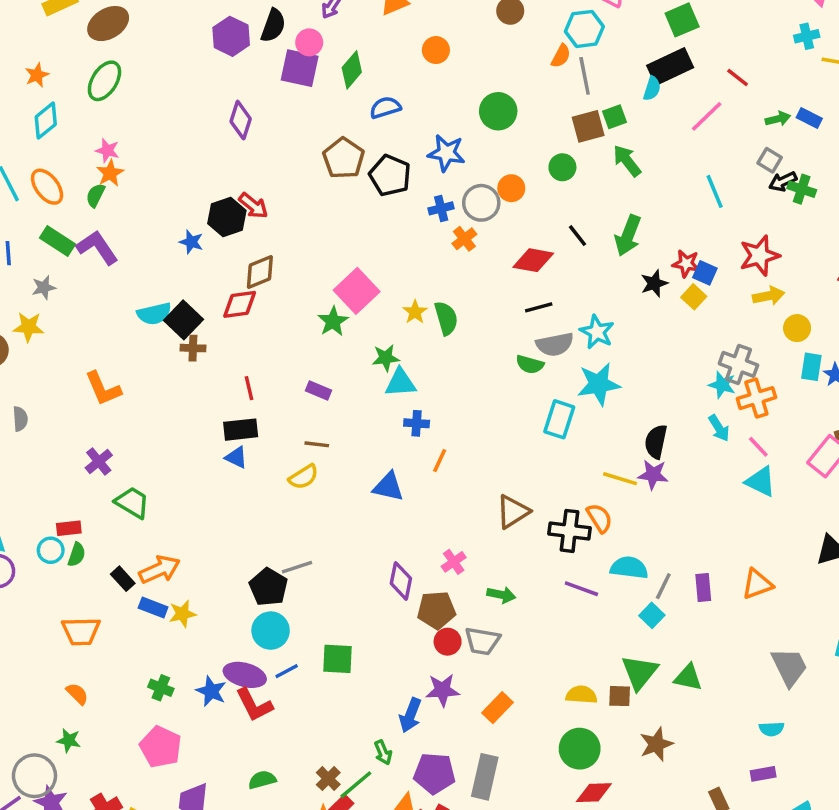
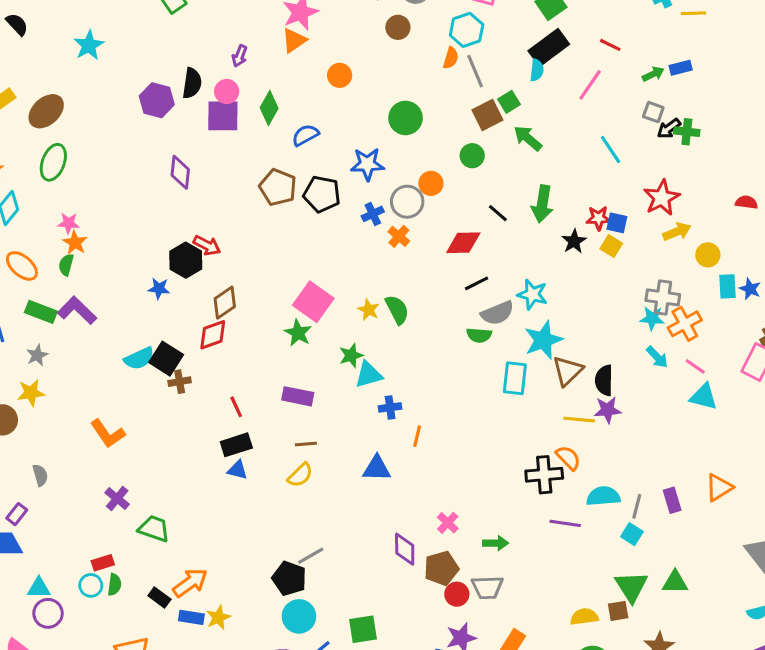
blue rectangle: (809, 118) -> (681, 68), turned -30
purple rectangle: (319, 390) -> (298, 396), size x1.4
brown triangle: (513, 512) -> (568, 371), moved

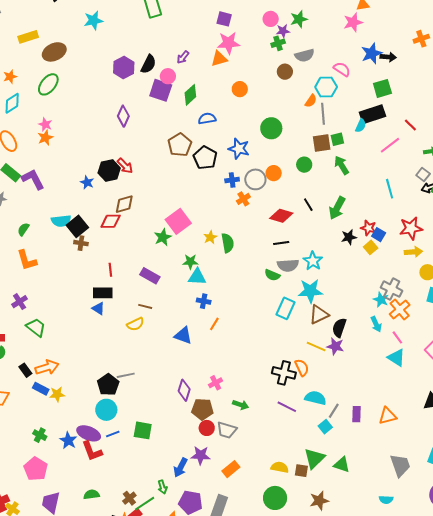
green semicircle: (66, 265) -> (23, 229), moved
orange cross: (685, 324) -> (400, 309), turned -30

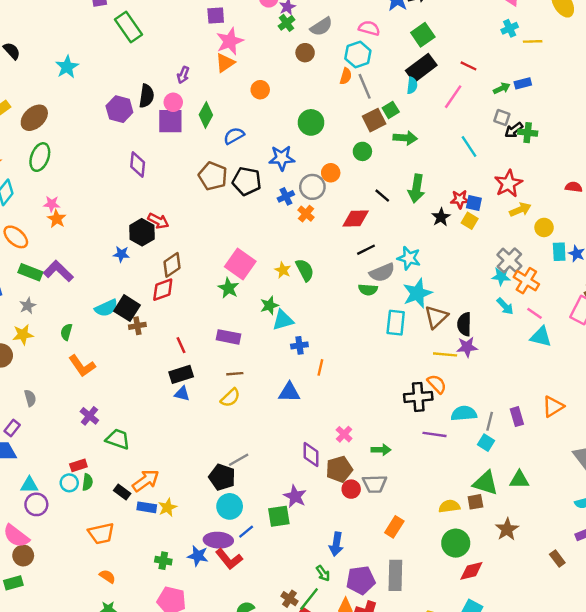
green arrow: (342, 165) -> (405, 138), turned 144
gray cross: (392, 289) -> (509, 260), turned 35
purple star: (201, 455) -> (295, 496), moved, turned -30
green triangle: (314, 458) -> (486, 483), turned -40

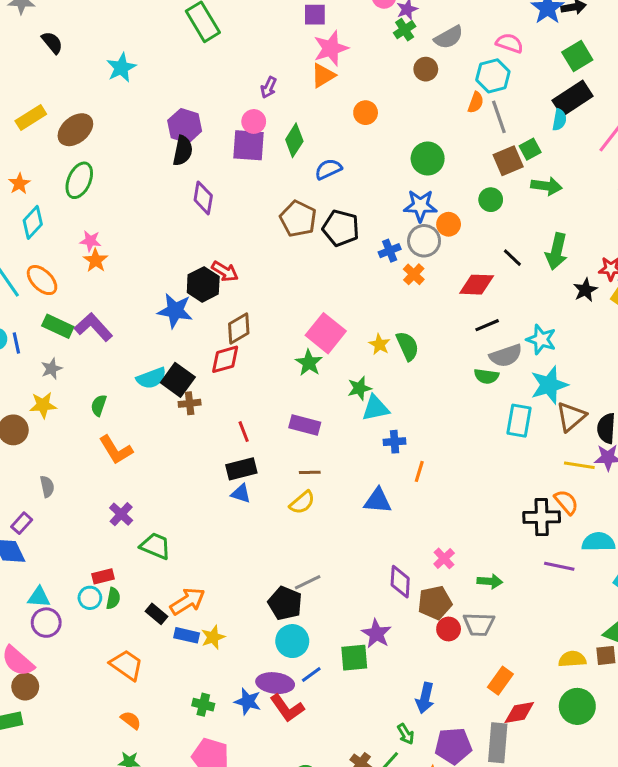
black semicircle: (146, 96) -> (183, 151), moved
blue star: (282, 158) -> (420, 206), moved
blue star: (121, 254) -> (175, 311), size x1.6
orange trapezoid: (101, 533) -> (126, 665), turned -136
red diamond: (471, 571) -> (519, 713), moved

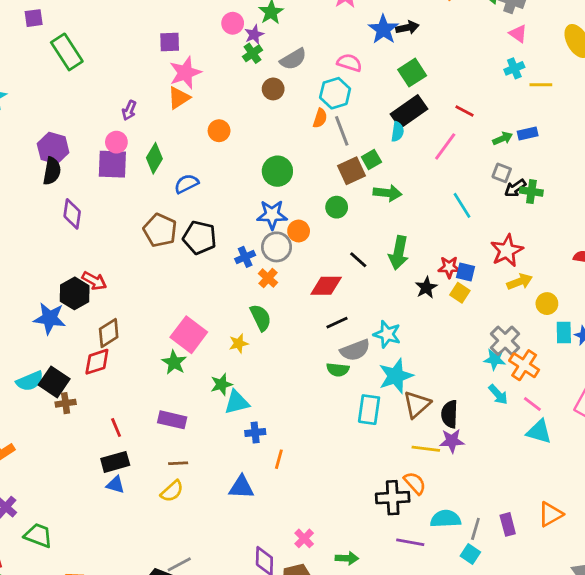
yellow star: (379, 344) -> (239, 343), turned 30
green semicircle: (407, 346) -> (261, 318), moved

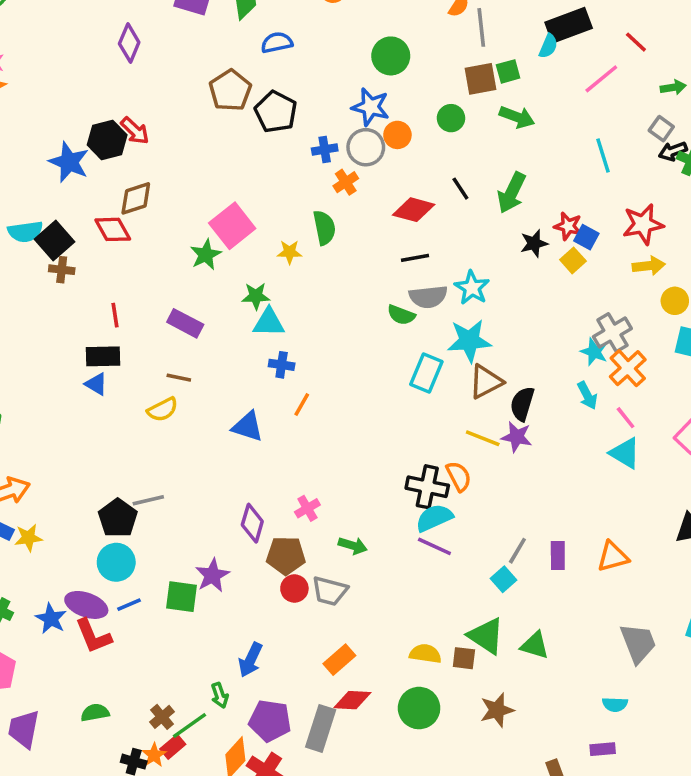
red diamond: (97, 362) -> (113, 229), turned 64
cyan semicircle: (446, 519) -> (434, 518), moved, turned -36

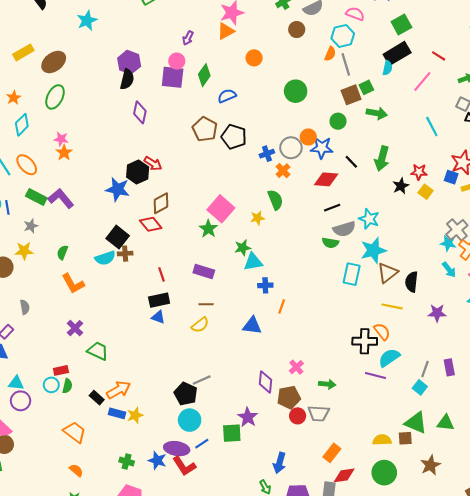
blue star: (371, 107) -> (322, 148), moved
cyan semicircle: (25, 232) -> (105, 258), moved
blue square: (586, 237) -> (451, 177), moved
purple star: (517, 437) -> (437, 313), moved
cyan semicircle: (434, 518) -> (389, 358), moved

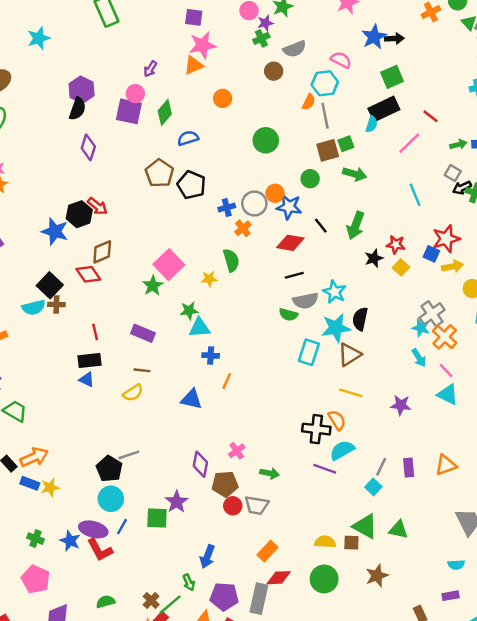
black semicircle: (412, 282) -> (360, 319), moved
blue line: (202, 444) -> (122, 527), turned -32

